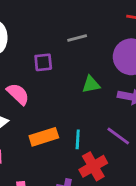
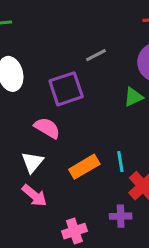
purple square: (43, 62) -> (66, 89), size x1.6
green triangle: (91, 84) -> (133, 97), moved

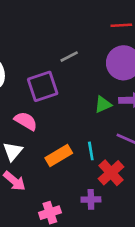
green triangle: (133, 97) -> (103, 104), moved

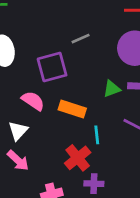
orange rectangle: (59, 156) -> (72, 109), moved, turned 45
red cross: (111, 173) -> (78, 158), moved

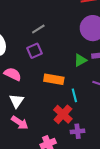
gray line: (81, 39) -> (38, 29), moved
purple square: (52, 67) -> (34, 51), size x0.7
pink semicircle: (33, 101) -> (13, 74), moved

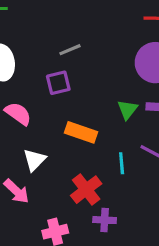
green triangle: (80, 60) -> (127, 110), turned -32
cyan line: (74, 95) -> (122, 163), moved
white triangle: (17, 101) -> (34, 160), moved

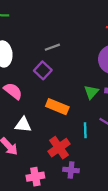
purple square: (58, 83) -> (43, 70), turned -36
white triangle: (34, 160) -> (23, 125), turned 48

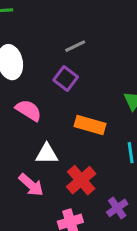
red cross: (59, 148) -> (81, 180), moved
purple cross: (71, 170) -> (117, 208), turned -35

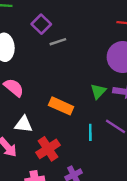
purple square: (66, 79) -> (41, 24), moved

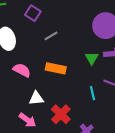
gray line: (58, 42) -> (51, 36), moved
orange rectangle: (61, 106) -> (56, 68), moved

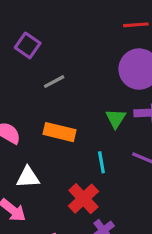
cyan line: (93, 93) -> (101, 162), moved
red cross: (61, 114) -> (83, 199), moved

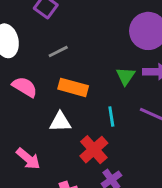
gray line: (54, 82) -> (58, 52), moved
white triangle: (28, 177) -> (60, 122), moved

